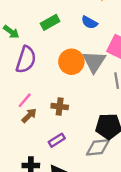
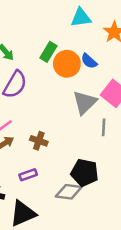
green rectangle: (50, 22) -> (48, 52), turned -42
orange circle: (71, 62) -> (67, 64), moved

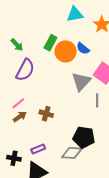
purple rectangle: (28, 175) -> (38, 149), moved

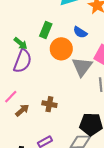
green arrow: (17, 45) -> (21, 43), moved
orange circle: (66, 51) -> (61, 49), moved
pink line: (18, 103) -> (11, 97), moved

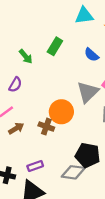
orange circle: (61, 49) -> (61, 112), moved
purple semicircle: (23, 61) -> (15, 85), moved, size x0.6

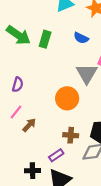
green arrow: (26, 56) -> (18, 35), moved, size x1.6
brown cross: (46, 127) -> (71, 135), moved

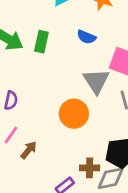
brown cross: (71, 135) -> (90, 168), moved

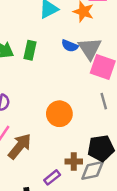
gray triangle: (96, 81) -> (90, 48), moved
brown arrow: (29, 150) -> (20, 146), size x1.6

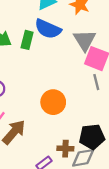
blue semicircle: (70, 46) -> (48, 29), moved, size x1.6
gray line: (104, 101) -> (96, 82), moved

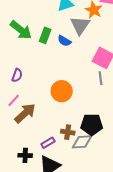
blue semicircle: (48, 29) -> (64, 41), moved, size x0.6
gray triangle: (85, 40) -> (80, 25), moved

